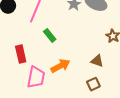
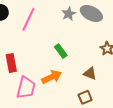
green rectangle: (50, 35) -> (61, 51), moved

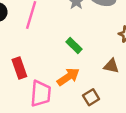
brown square: (85, 97) -> (91, 97), moved

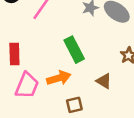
green rectangle: (74, 46) -> (74, 50), size x1.5

